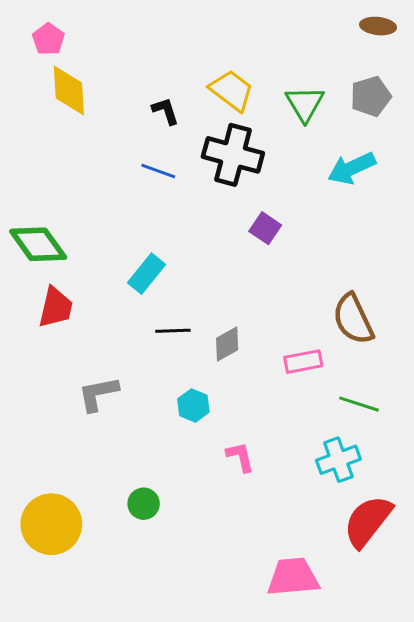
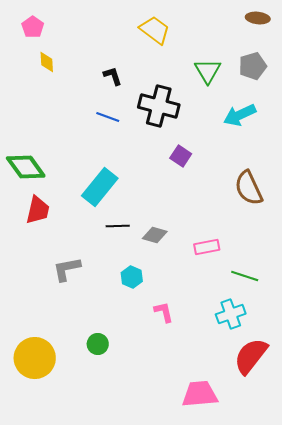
yellow diamond: (69, 90) -> (47, 62), size x0.6
yellow trapezoid: (231, 90) -> (155, 30), moved
cyan rectangle: (147, 274) -> (100, 187), size x1.4
brown semicircle: (353, 319) -> (249, 188), moved
gray diamond: (227, 344) -> (155, 235), turned 45

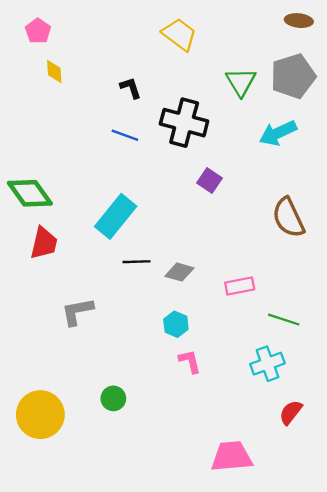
gray pentagon: (253, 66) -> (293, 76), size x1.4
cyan hexagon: (132, 277) -> (176, 324), moved
red semicircle: (251, 356) -> (291, 412), size x0.6

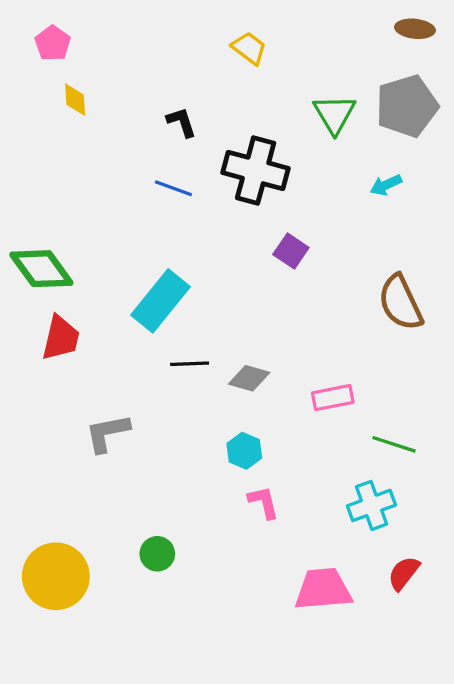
yellow trapezoid: (179, 34) -> (249, 48), size x0.7
cyan arrow: (278, 133) -> (386, 185), size x0.6
pink trapezoid: (232, 456) -> (323, 589), moved

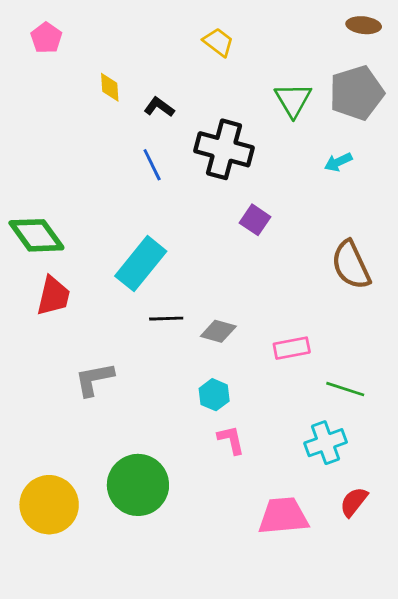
yellow diamond: (75, 100) -> (110, 87), moved
black L-shape: (181, 122) -> (159, 107), turned -36
blue line: (173, 188) -> (152, 165), turned 44
green circle: (157, 554) -> (138, 485), size x2.0

